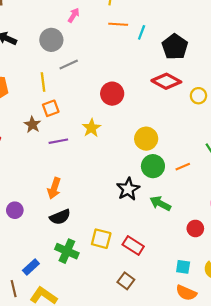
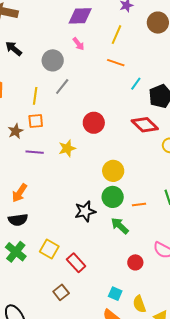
pink arrow: (74, 15) -> (78, 44), turned 96
cyan line: (142, 32) -> (136, 84), moved
gray line: (69, 64) -> (62, 86), turned -42
green arrow: (160, 203) -> (120, 226), moved

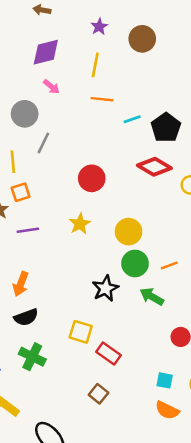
cyan line: (136, 84) -> (132, 119), turned 48
yellow star: (67, 148) -> (80, 224), moved
yellow square: (49, 249) -> (81, 332), moved

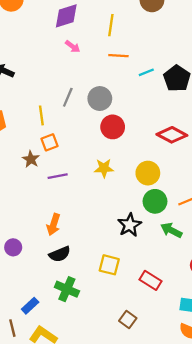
gray circle: (25, 114) -> (100, 99), moved
red diamond: (154, 167) -> (172, 135), moved
yellow star: (80, 224) -> (104, 168), turned 30
red rectangle: (109, 353) -> (150, 280), moved

